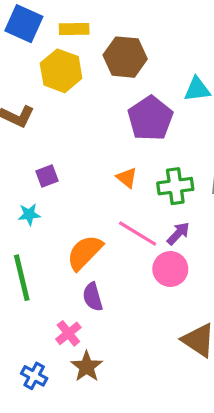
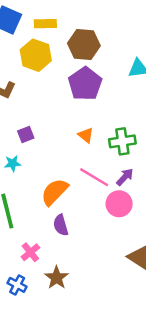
purple pentagon: (150, 118) -> (85, 84), moved
pink cross: (68, 333) -> (30, 252), moved

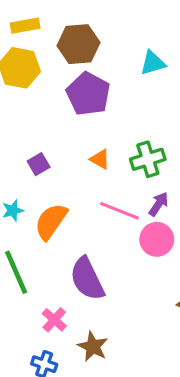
purple square: (26, 134) -> (39, 164), moved
orange semicircle: (55, 192) -> (51, 221), moved
purple semicircle: (61, 225) -> (87, 279), size x1.6

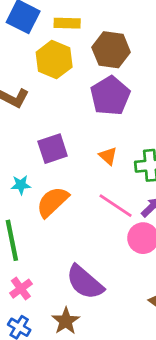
purple square: (39, 164) -> (53, 149), size x1.5
purple semicircle: (87, 279) -> (85, 282), moved, turned -36
pink cross: (54, 320) -> (21, 289), moved

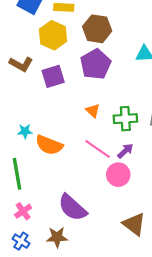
purple square: (53, 149) -> (53, 76), moved
orange semicircle: (53, 202) -> (49, 145), turned -116
brown star: (66, 321) -> (57, 237), turned 30

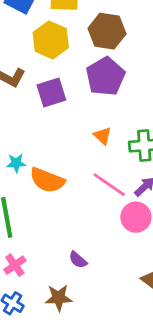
purple semicircle: (72, 208) -> (78, 260), size x0.5

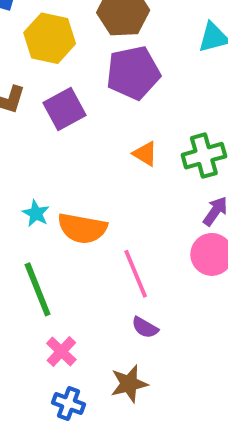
purple pentagon: (105, 76) -> (133, 73), turned 30
cyan star: (16, 163) -> (36, 213), turned -30
pink line: (109, 185) -> (136, 274), moved, turned 44

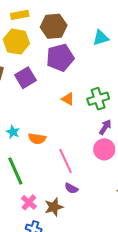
orange semicircle: (82, 228) -> (37, 139), size x0.7
brown star: (129, 384) -> (54, 207), moved

